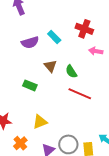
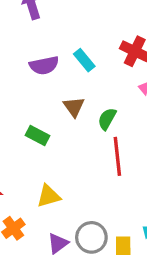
green semicircle: (71, 72) -> (107, 119), turned 56
red line: (80, 94) -> (117, 156), turned 55

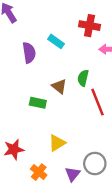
purple semicircle: (44, 65) -> (29, 53), turned -72
brown triangle: (74, 107) -> (59, 86), moved

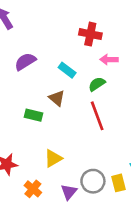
cyan rectangle: (56, 41) -> (67, 70), moved
purple semicircle: (29, 53) -> (25, 62), turned -114
green semicircle: (83, 78) -> (97, 84), moved, turned 42

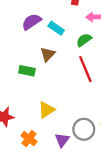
purple semicircle: (25, 62) -> (32, 22), moved
brown triangle: (57, 98) -> (48, 54), turned 35

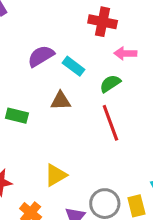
brown triangle: (48, 54) -> (61, 101), turned 42
green rectangle: (27, 71) -> (17, 116), moved

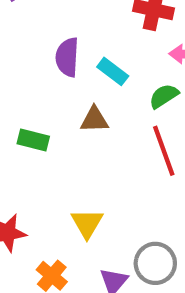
purple semicircle: (41, 56) -> (67, 57), turned -56
yellow triangle: (56, 175) -> (87, 223), turned -30

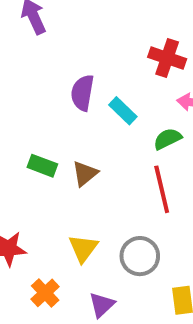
brown triangle: (94, 120) -> (85, 174), moved, turned -44
gray circle: (155, 263) -> (140, 256), moved

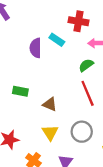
cyan rectangle: (123, 111) -> (57, 40), moved
brown triangle: (85, 174) -> (50, 104), moved, turned -48

